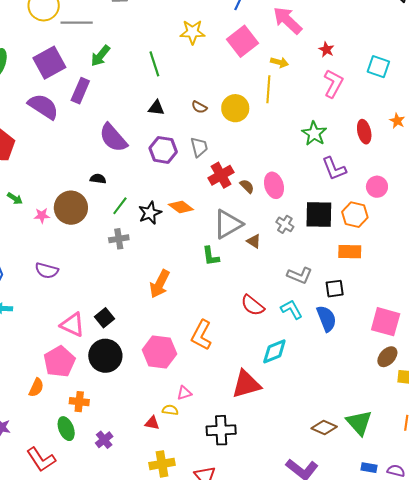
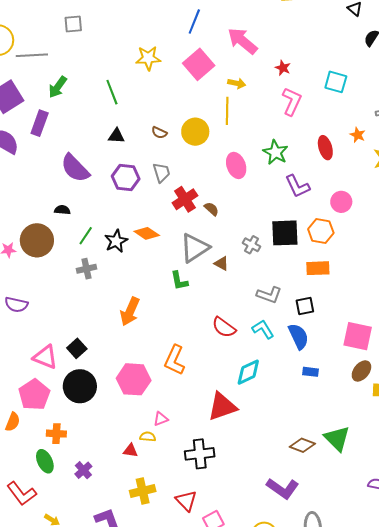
pink ellipse: (274, 185) -> (236, 165), moved
blue rectangle: (369, 468) -> (310, 372), moved

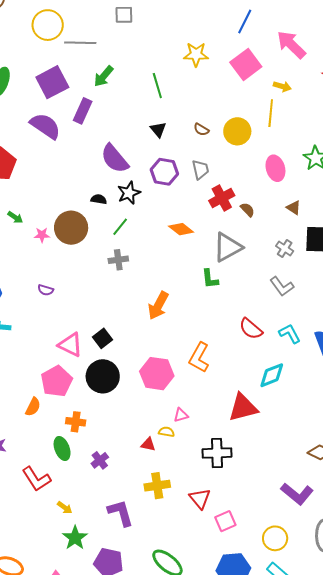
black triangle: (116, 136) -> (158, 130), turned 42
black star: (116, 241) -> (129, 193), moved
brown triangle: (221, 263) -> (294, 208), moved
gray L-shape: (269, 295) -> (282, 286), moved, turned 30
purple semicircle: (16, 305) -> (46, 290), size x0.7

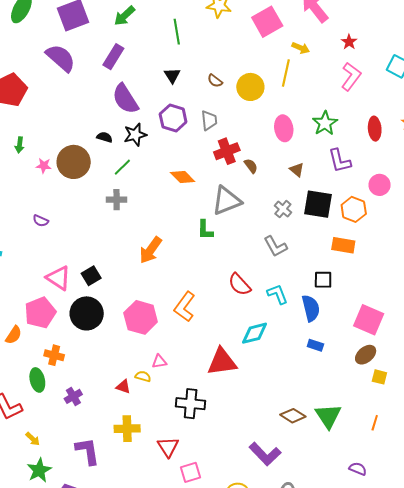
purple rectangle: (83, 111) -> (113, 57), moved
green arrow: (15, 217) -> (19, 145), turned 56

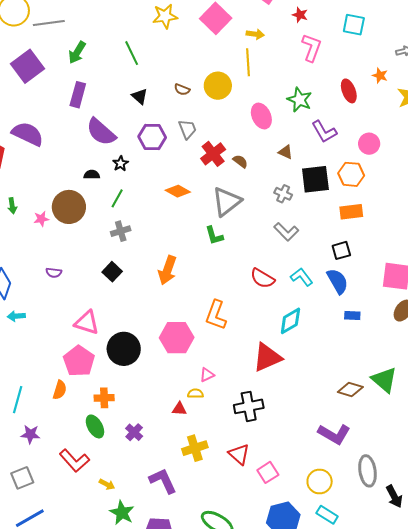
purple semicircle: (61, 58) -> (28, 134), moved
black star: (135, 135) -> (121, 164), size x0.7
black square: (91, 276) -> (112, 272), moved

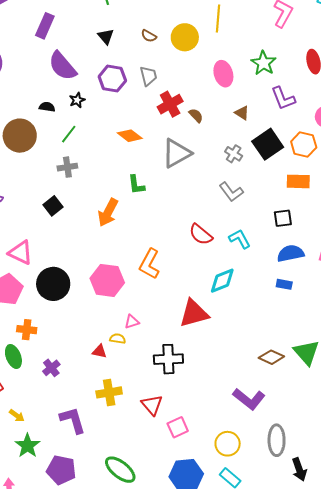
black square: (315, 179) -> (268, 144), turned -36
green L-shape: (214, 236) -> (136, 185), moved
blue semicircle: (337, 281) -> (291, 253), moved, turned -80

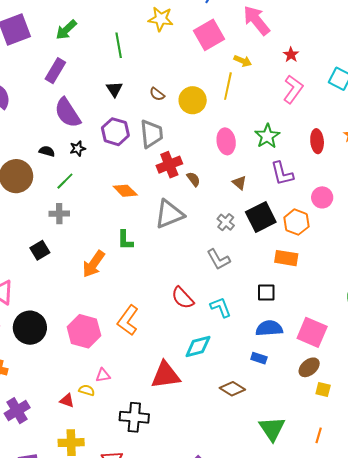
gray trapezoid: (148, 76) -> (151, 134), size x1.4
brown diamond: (271, 357) -> (232, 389), moved
purple cross: (51, 368) -> (17, 411), size x1.4

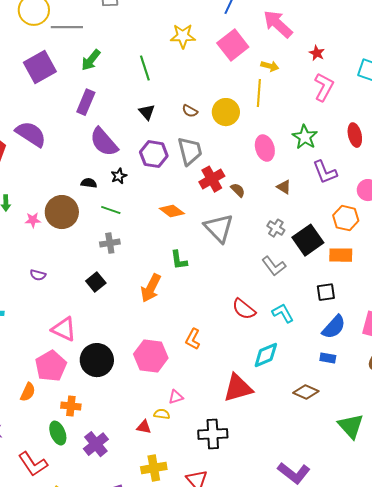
green line: (65, 181) -> (111, 210), turned 72
gray triangle: (169, 214) -> (219, 228), turned -44
black square: (261, 217) -> (308, 240), moved
orange L-shape: (128, 320) -> (193, 339), size x0.7
blue semicircle: (269, 328) -> (334, 327), turned 144

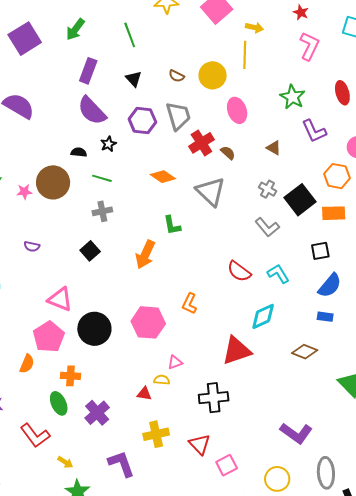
purple rectangle: (86, 102) -> (88, 71), moved
pink ellipse: (265, 148) -> (237, 110), moved

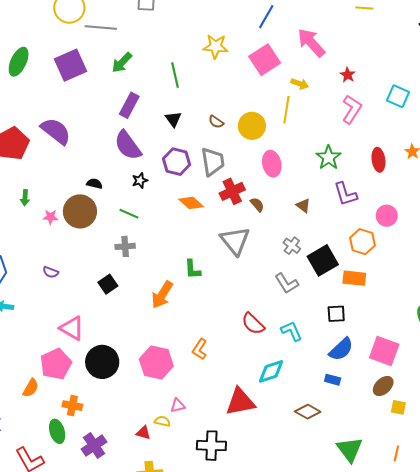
black semicircle: (79, 152) -> (94, 184), moved
orange diamond: (163, 177) -> (191, 203), moved

